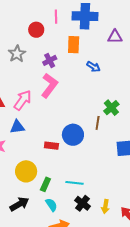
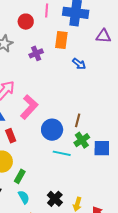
pink L-shape: (49, 85) -> (29, 107), moved
green cross: (111, 108) -> (82, 140), moved
red rectangle: (51, 146) -> (11, 136), moved, turned 56
cyan line: (75, 183) -> (62, 153), moved

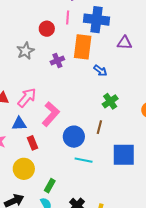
orange rectangle: (61, 40) -> (83, 47), size x1.4
green cross: (82, 140) -> (110, 101), moved
blue square: (102, 148) -> (124, 155), size x1.4
green rectangle: (20, 176) -> (50, 186), moved

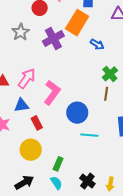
orange rectangle: (83, 47) -> (77, 23), turned 30
purple cross: (57, 60) -> (53, 39), size x1.5
brown line: (99, 127) -> (106, 94), moved

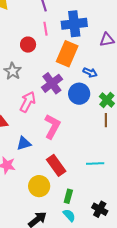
purple cross: (53, 39) -> (52, 83), moved
pink arrow: (27, 78) -> (28, 102), moved
blue circle: (77, 113) -> (79, 94), moved
red rectangle: (37, 123) -> (56, 165), moved, size x1.5

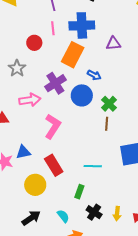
pink arrow: (28, 102) -> (30, 100), turned 50
blue triangle: (24, 143) -> (23, 152), moved
green rectangle: (68, 196) -> (79, 192), moved

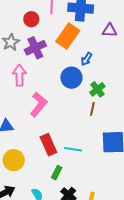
blue arrow: (94, 75) -> (86, 59), turned 88
purple cross: (55, 83) -> (35, 48), moved
pink arrow: (30, 100) -> (19, 75), turned -90
red rectangle: (54, 165) -> (48, 145), moved

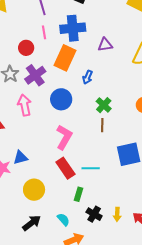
blue circle: (71, 78) -> (61, 99), moved
pink L-shape: (39, 104) -> (64, 137), moved

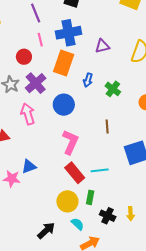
green cross: (104, 105) -> (113, 89), moved
yellow circle: (34, 190) -> (67, 201), moved

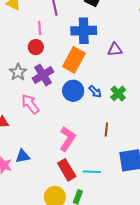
pink line: (40, 40) -> (40, 28), moved
blue arrow: (88, 80) -> (95, 92), moved, turned -72
blue circle: (64, 105) -> (73, 91), moved
pink arrow: (28, 114) -> (30, 104), turned -30

